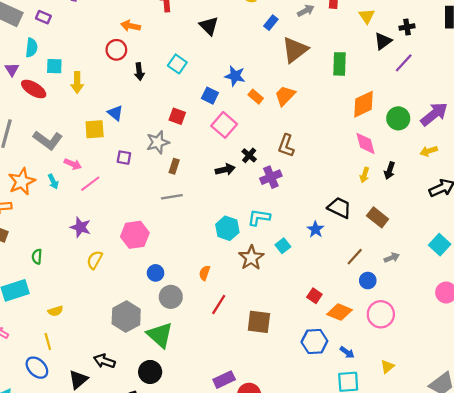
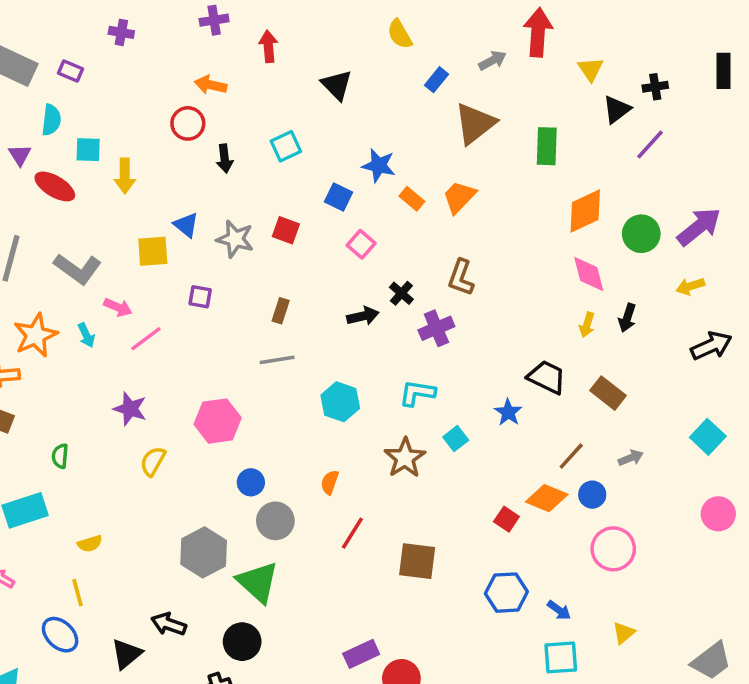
cyan square: (177, 64) -> (286, 146), turned 30
pink square: (224, 125) -> (361, 244), size x0.7
gray star: (158, 142) -> (235, 239), moved, turned 30
cyan hexagon: (227, 228) -> (340, 402), moved
orange diamond: (339, 312) -> (547, 498), moved

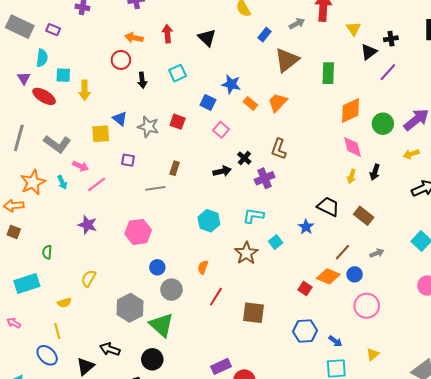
red arrow: (268, 46) -> (167, 34), moved
gray line: (277, 360) -> (155, 188), moved
yellow semicircle: (153, 461) -> (89, 278), moved

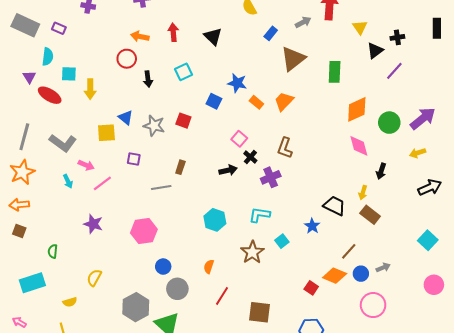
pink square: (221, 130) -> (239, 139), moved
yellow arrow: (352, 176) -> (363, 193), moved
orange star: (33, 182) -> (22, 172), moved
gray arrow: (377, 253) -> (383, 268), moved

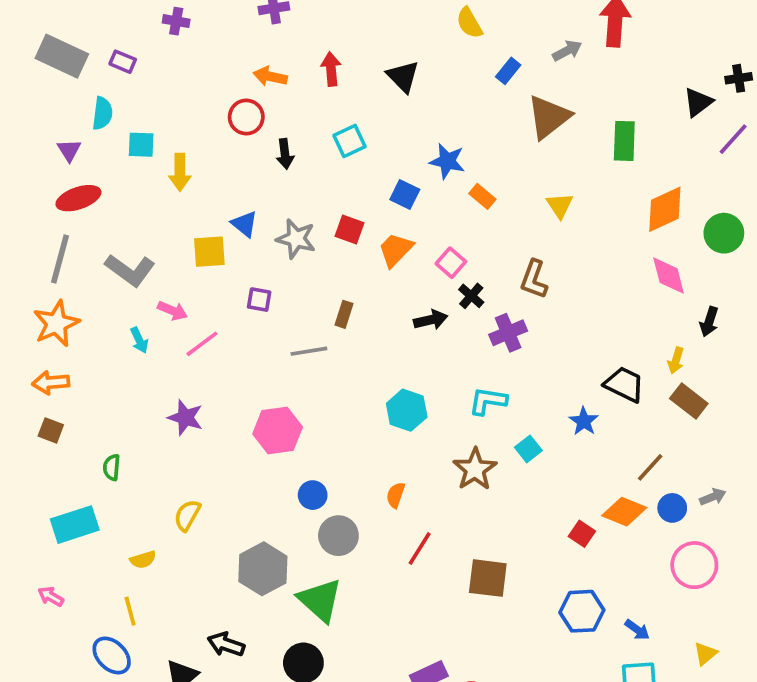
yellow triangle: (360, 27) -> (560, 206), moved
red ellipse: (50, 95) -> (78, 198), moved, turned -50
orange trapezoid: (284, 101) -> (396, 250), moved

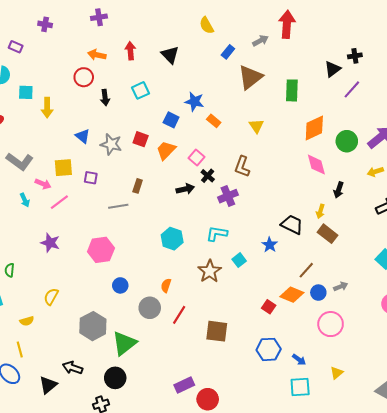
yellow square: (209, 252) -> (63, 168), moved
gray circle: (338, 536) -> (150, 308), moved
green triangle: (320, 600) -> (124, 343), turned 40

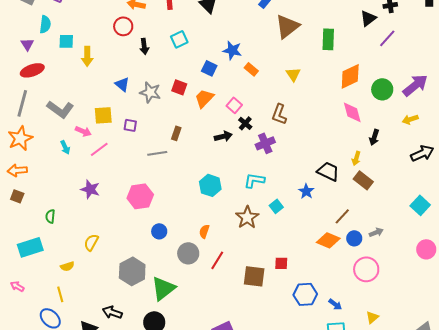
red square: (269, 307) -> (281, 263), moved, turned -32

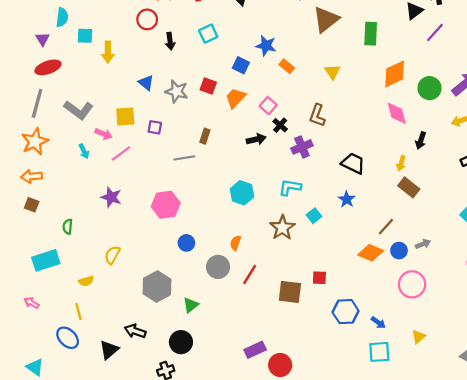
black trapezoid: (328, 171) -> (353, 163), moved
green triangle: (163, 288) -> (191, 305), size x0.6

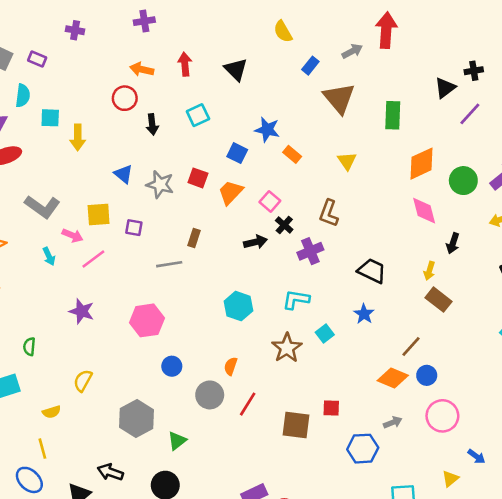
brown triangle: (326, 19) -> (339, 98), turned -32
gray arrow: (423, 244) -> (393, 422), moved
blue arrow: (378, 322) -> (476, 456), moved

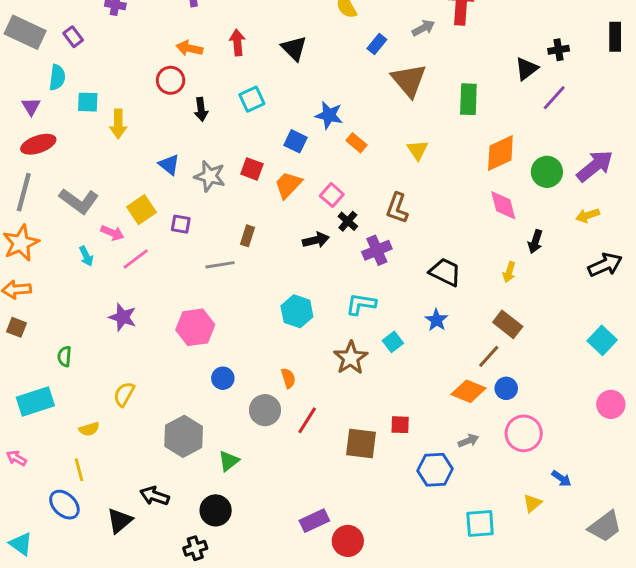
purple rectangle: (37, 59) -> (73, 37), turned 30
yellow square: (99, 215) -> (141, 210), turned -30
brown rectangle: (438, 300) -> (508, 324), moved
orange semicircle: (231, 366) -> (288, 378), turned 144

